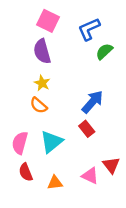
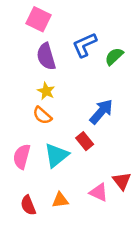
pink square: (48, 21) -> (38, 19), moved
blue L-shape: (89, 29) -> (85, 45), moved
red rectangle: (87, 129) -> (85, 141), moved
red semicircle: (26, 172) -> (28, 205), moved

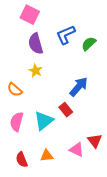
orange semicircle: (42, 115) -> (15, 90), moved

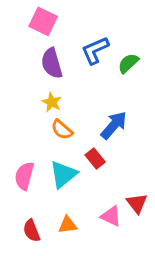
orange semicircle: (15, 90) -> (62, 130), moved

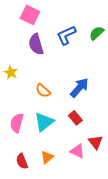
green semicircle: (128, 63) -> (97, 33), moved
yellow star: (52, 102) -> (11, 72), moved
red rectangle: (95, 159) -> (75, 118), moved
orange triangle: (68, 225) -> (47, 157), turned -32

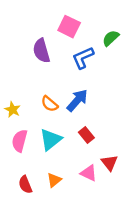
pink square: (30, 15) -> (69, 27), moved
blue L-shape: (66, 35) -> (83, 58), moved
yellow star: (11, 72) -> (13, 110), moved
blue arrow: (79, 88) -> (77, 100), moved

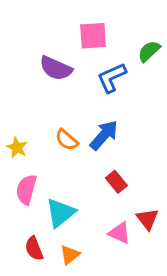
pink square: (69, 27) -> (93, 36), turned -30
purple semicircle: (41, 51) -> (56, 68), turned -50
cyan triangle: (51, 140) -> (60, 213), moved
orange triangle: (54, 180) -> (70, 255), moved

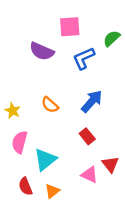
blue arrow: (104, 135) -> (92, 101), moved

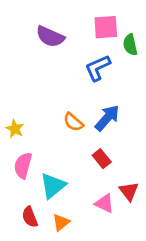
pink square: (70, 27) -> (106, 27), moved
green semicircle: (112, 38) -> (130, 45), turned -60
purple semicircle: (42, 51) -> (50, 37), moved
orange semicircle: (50, 105) -> (73, 122), moved

